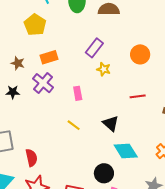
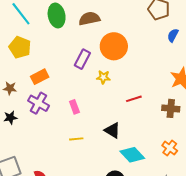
orange circle: (140, 54) -> (114, 46), moved, size x1.4
yellow star: (104, 69) -> (103, 77), moved
yellow line: (74, 125) -> (76, 139), turned -32

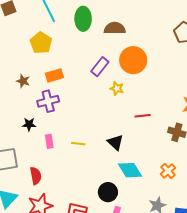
purple cross: (38, 103) -> (48, 101), turned 35
pink rectangle: (74, 107) -> (49, 141), moved
black star: (10, 118) -> (29, 124), moved

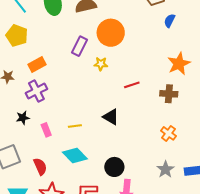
cyan diamond: (130, 170) -> (75, 155), moved

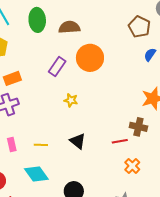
yellow star: (101, 64) -> (71, 100), moved
red line: (132, 85) -> (120, 141), moved

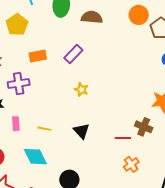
orange circle: (90, 58) -> (139, 15), moved, size x0.7
orange rectangle: (12, 78) -> (38, 56), moved

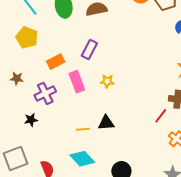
pink rectangle: (16, 124) -> (77, 82), moved, size x1.5
black triangle: (81, 131) -> (106, 123), moved, turned -36
red line: (123, 138) -> (161, 116), turned -35

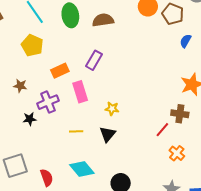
yellow star: (107, 81) -> (112, 109), moved
black star: (31, 120) -> (30, 119), moved
black triangle: (106, 123) -> (108, 134), turned -48
yellow line: (83, 129) -> (76, 131), moved

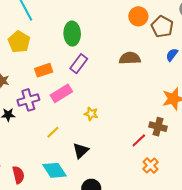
green ellipse: (70, 15) -> (72, 34), moved
brown semicircle: (103, 20) -> (130, 58), moved
pink rectangle: (80, 92) -> (61, 93), turned 70
yellow line: (76, 131) -> (53, 132), turned -48
black triangle: (108, 134) -> (81, 151), moved

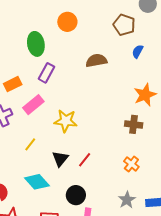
orange circle: (138, 16) -> (67, 22), moved
yellow star: (91, 114) -> (66, 121), size x1.6
red line: (139, 140) -> (85, 160), moved

